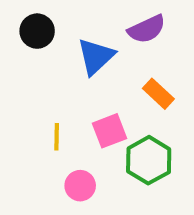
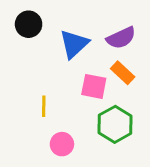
purple semicircle: (147, 29) -> (121, 38), moved
pink square: (110, 131) -> (94, 86), moved, turned 32

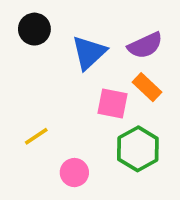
yellow line: (44, 106) -> (36, 136), moved, turned 55

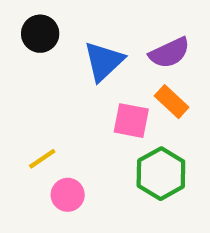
pink circle: (74, 173) -> (68, 195), moved

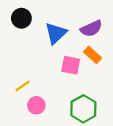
green hexagon: (161, 174) -> (83, 109), moved

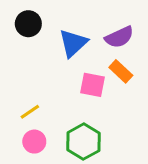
pink circle: (36, 105) -> (34, 142), moved
green hexagon: (83, 109) -> (84, 142), moved

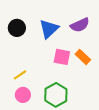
black circle: (28, 24) -> (17, 28), moved
orange rectangle: (121, 71) -> (83, 57), moved

